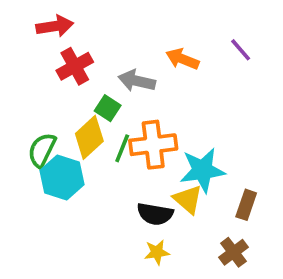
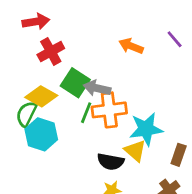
gray arrow: (137, 81) -> (97, 88), moved
green square: (108, 108) -> (75, 83), size x1.5
yellow diamond: (89, 137) -> (41, 96), moved, turned 72

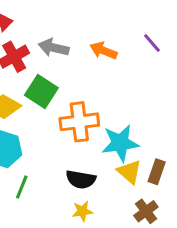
gray arrow: (97, 88) -> (54, 48), moved
green line: (86, 113) -> (22, 187), moved
yellow triangle: (135, 151) -> (129, 172), moved

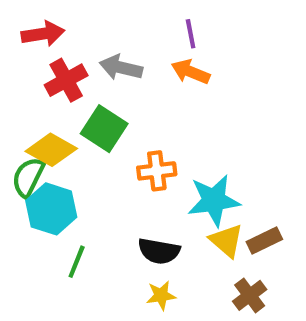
purple line: (152, 43) -> (191, 34), moved, turned 30
orange cross: (79, 122) -> (157, 171), size x0.7
brown rectangle: (157, 172) -> (264, 241), turned 45

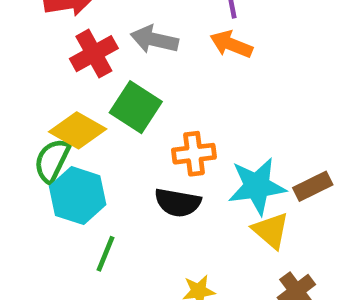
brown rectangle: (264, 241) -> (313, 186), moved
black semicircle: (159, 251) -> (178, 203), moved

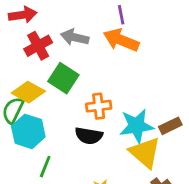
orange arrow: (231, 44) -> (121, 40), size x1.4
yellow triangle: (271, 230) -> (145, 153), size x1.4

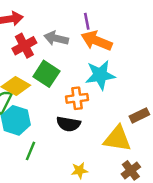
purple line: (121, 15) -> (87, 21), moved
cyan star: (137, 126) -> (100, 75), moved
yellow triangle: (145, 153) -> (117, 139), turned -32

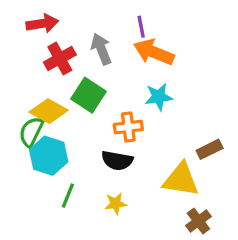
gray arrow: (56, 38) -> (101, 49), turned 55
cyan star: (100, 75) -> (159, 97), size x0.7
yellow star: (79, 170) -> (116, 204), moved

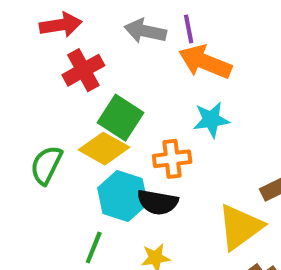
gray arrow: (101, 49) -> (145, 31), moved, turned -56
yellow diamond: (49, 111) -> (104, 149), moved
cyan hexagon: (49, 156) -> (123, 196), moved
yellow triangle: (181, 180) -> (240, 227), turned -45

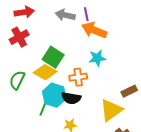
red cross: (83, 70) -> (19, 37), moved
green line: (94, 248) -> (43, 108), moved

